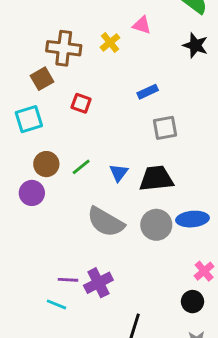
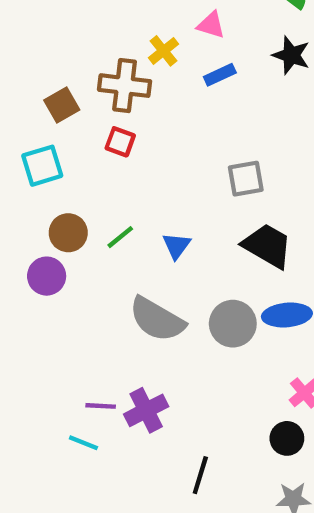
brown cross: (64, 48) -> (125, 86), moved
blue rectangle: (148, 92) -> (220, 75), moved
black trapezoid: (156, 179) -> (267, 246), moved, turned 36

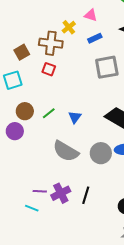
gray square: (246, 179) -> (107, 67), moved, size x1.4
black line: (200, 475) -> (86, 195), moved

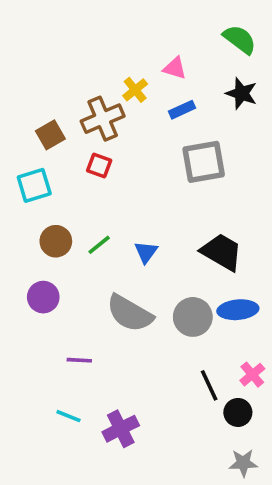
brown cross: (51, 43) -> (103, 119), turned -30
purple circle: (15, 131) -> (43, 297), moved
purple line: (40, 191) -> (79, 360), moved
purple cross: (61, 193) -> (121, 429), moved
black line: (86, 195) -> (209, 385), moved, turned -42

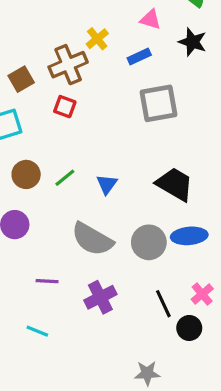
pink triangle: (175, 68) -> (150, 19), moved
purple cross: (121, 429) -> (100, 297), moved
gray star: (243, 463) -> (147, 373), moved

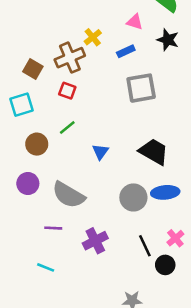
brown square: (21, 79) -> (33, 69), turned -30
green line: (65, 178) -> (67, 128), moved
gray semicircle: (92, 239) -> (69, 195), moved

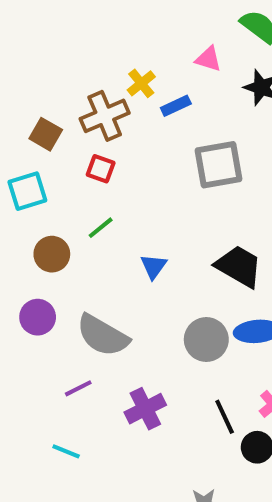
blue rectangle: (126, 51) -> (176, 106), moved
purple line: (53, 228) -> (78, 388), turned -30

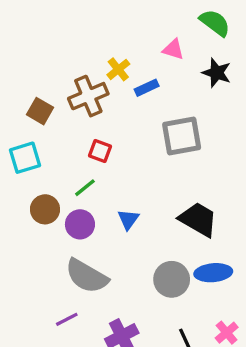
red square: (101, 169) -> (100, 151), moved
purple circle: (38, 317) -> (80, 224), moved

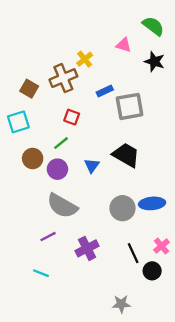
blue rectangle: (147, 88) -> (105, 91), moved
black trapezoid: (198, 219) -> (126, 155), moved

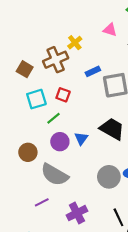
cyan square: (18, 122) -> (36, 99), moved
brown circle: (33, 158) -> (28, 152), moved
purple circle: (57, 169) -> (60, 142), moved

